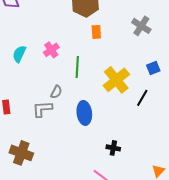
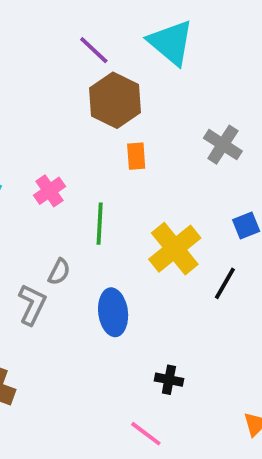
gray L-shape: (42, 109) -> (32, 305), turned 120

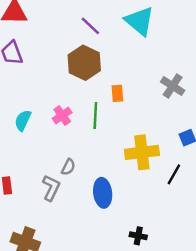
brown hexagon: (115, 100) -> (84, 63), moved
green line: (100, 224) -> (95, 115), moved
yellow cross: (175, 249) -> (142, 152), turned 32

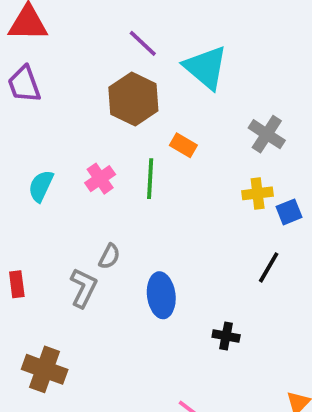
cyan triangle: (139, 21) -> (206, 68), moved
orange rectangle: (117, 93) -> (183, 145), turned -56
yellow cross: (142, 152) -> (258, 193), moved, size x0.6
black cross: (138, 236) -> (226, 336), moved

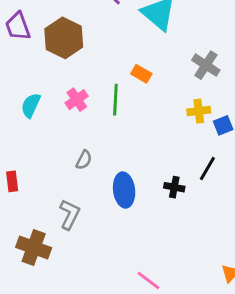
brown hexagon: (133, 99) -> (64, 38), moved
gray L-shape: (83, 288) -> (70, 214), moved
black cross: (226, 336) -> (174, 187), moved

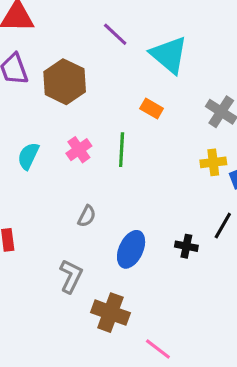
orange rectangle: (141, 74) -> (152, 109), moved
blue ellipse: (124, 190) -> (131, 249), turned 32
brown cross: (34, 247) -> (110, 313), moved

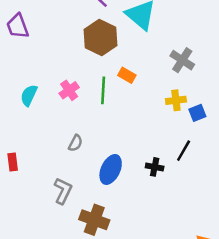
brown hexagon: (65, 82) -> (101, 38), moved
orange rectangle: (152, 109) -> (127, 75), moved

